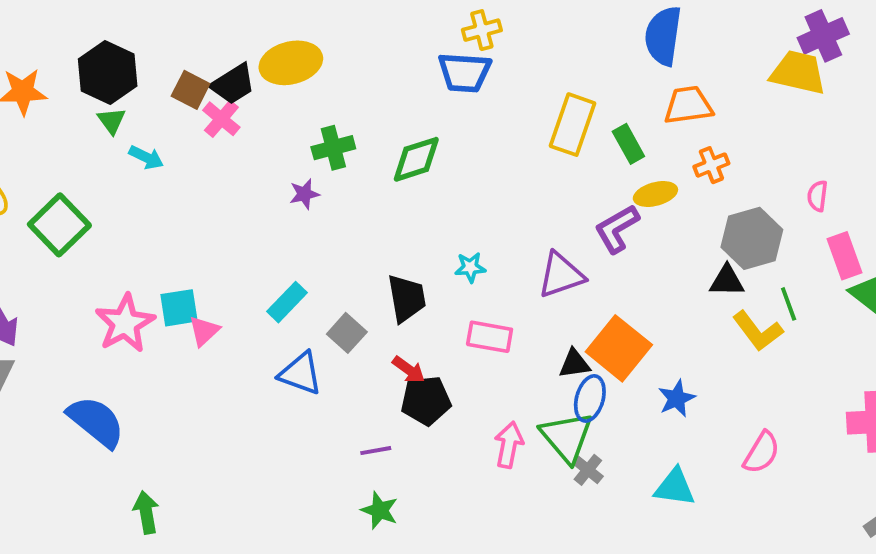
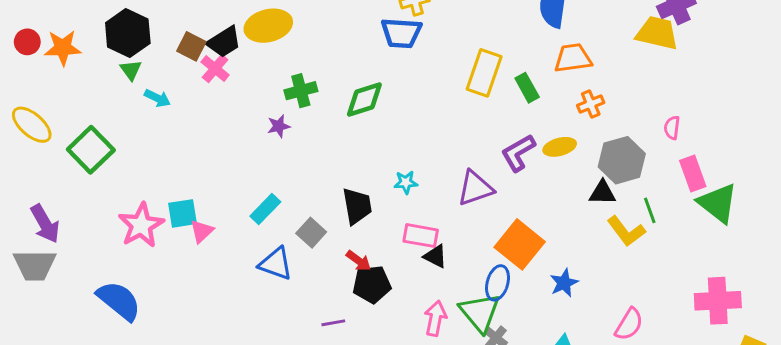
yellow ellipse: (655, 194) -> (560, 147), moved
black triangle: (574, 364) -> (435, 256), moved, turned 35

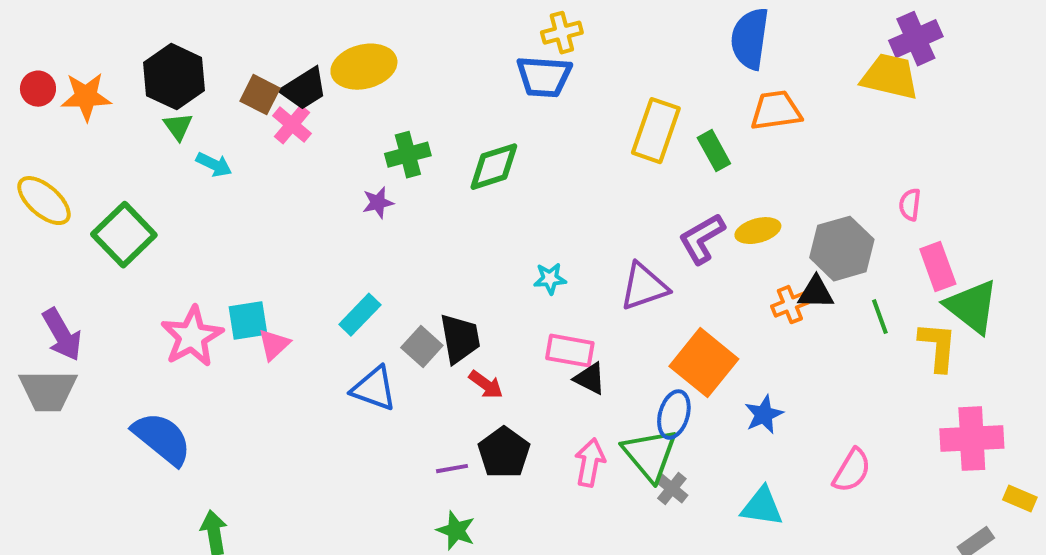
orange cross: (591, 104) -> (790, 305), moved
black trapezoid: (357, 206) -> (460, 339), moved
yellow L-shape: (626, 231) -> (938, 347), moved, turned -138
black pentagon: (372, 284) -> (504, 453), moved, turned -30

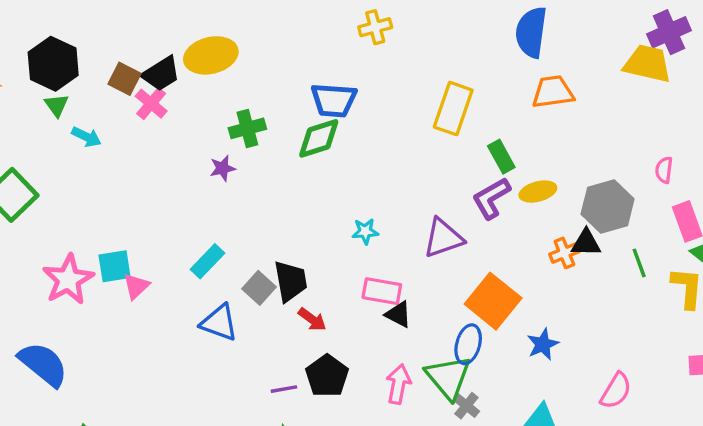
blue trapezoid: (544, 77) -> (334, 100), moved
green rectangle: (714, 151) -> (501, 157), moved

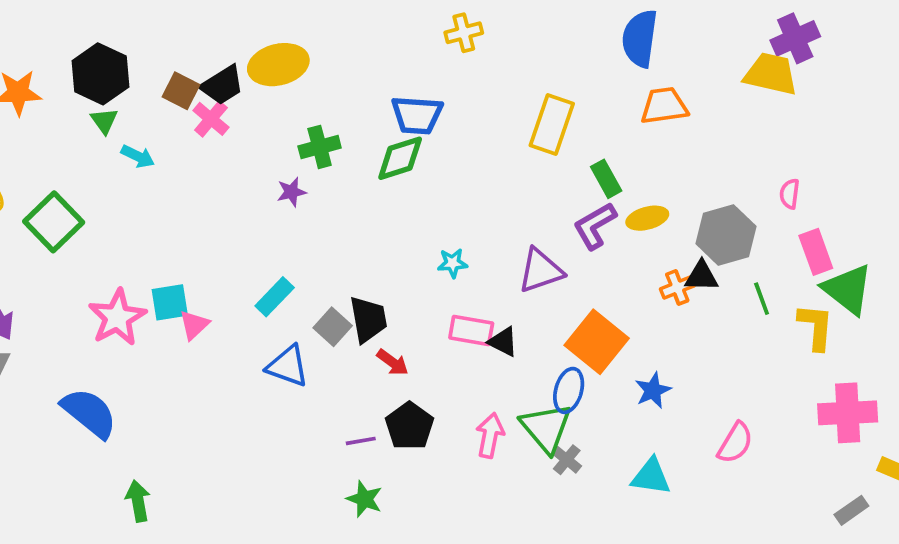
black triangle: (398, 314) -> (503, 342), moved

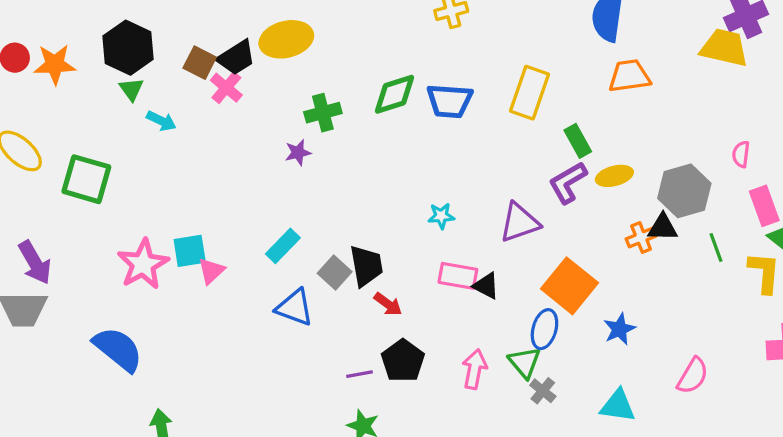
blue trapezoid: (417, 115) -> (450, 101), moved
green diamond: (400, 158) -> (395, 94), moved
green square: (54, 222) -> (86, 179), turned -30
green triangle: (546, 428) -> (524, 362), size x0.7

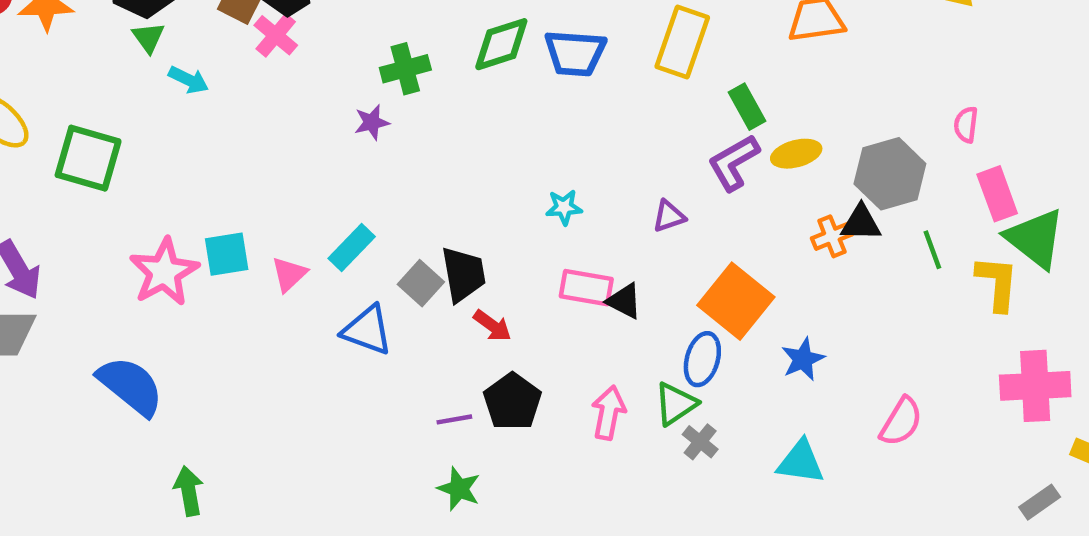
purple triangle: (519, 223) -> (669, 216), size x0.6
pink triangle: (211, 271) -> (289, 274), moved
green triangle: (524, 362) -> (676, 404), turned 36

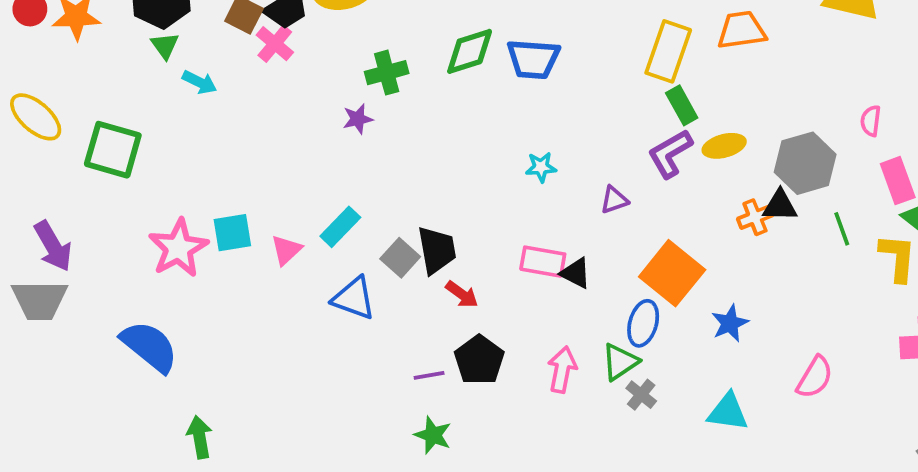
yellow rectangle: (682, 42) -> (668, 51), moved
cyan star: (564, 207) -> (541, 167), moved

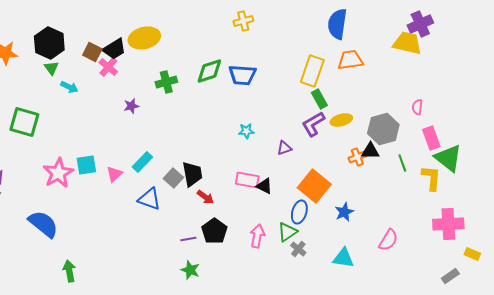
purple star: (358, 119) -> (131, 106), moved

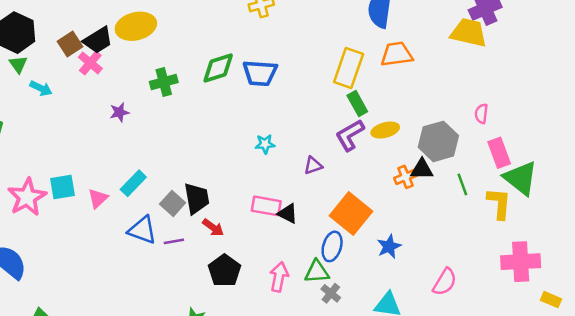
brown square: (92, 52) -> (70, 44), turned 30
green triangle: (287, 232) -> (317, 272), turned 30
purple line: (188, 239) -> (174, 241), moved

